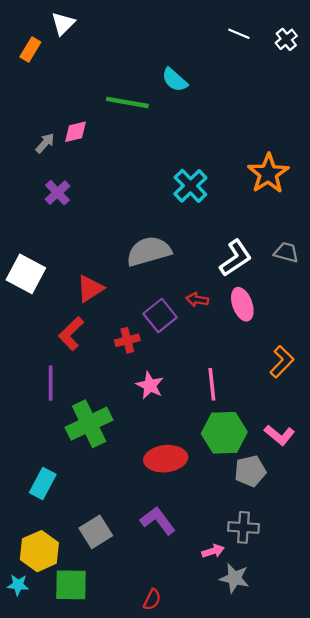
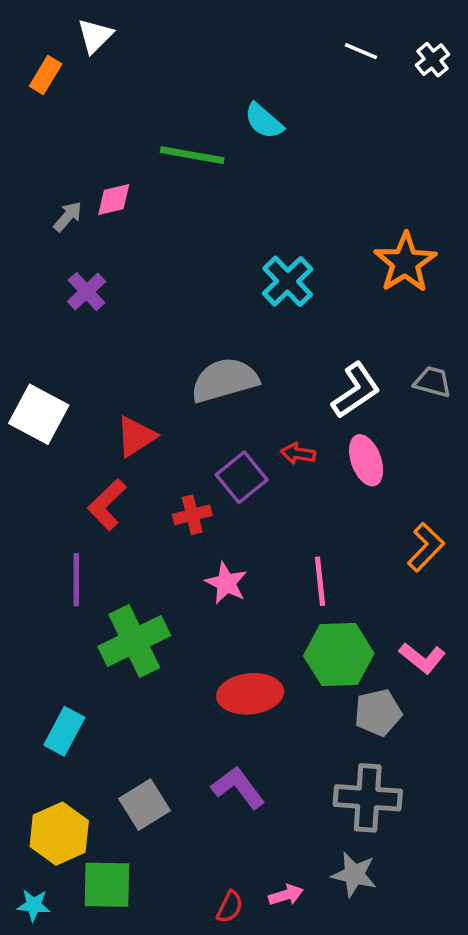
gray cross: (243, 527) -> (368, 798), size x1.4
pink arrow: (213, 551) -> (286, 895), moved
cyan star: (18, 585) -> (34, 905), moved

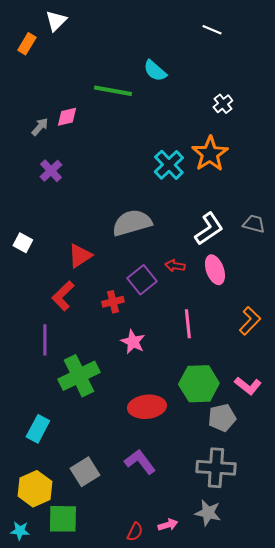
white cross: (433, 60) -> (223, 104), moved
orange star: (405, 263) -> (210, 154), moved
white square: (39, 414) -> (23, 243), size x0.6
pink line: (320, 581) -> (188, 324), moved

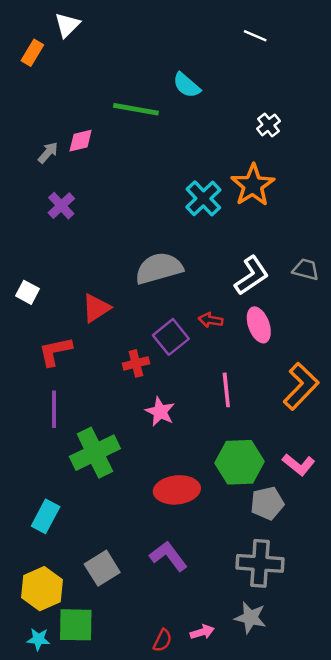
red L-shape: (63, 296) -> (55, 351), moved, turned 32
orange L-shape: (250, 321) -> (301, 386), size x1.4
cyan star: (20, 531) -> (38, 639), moved

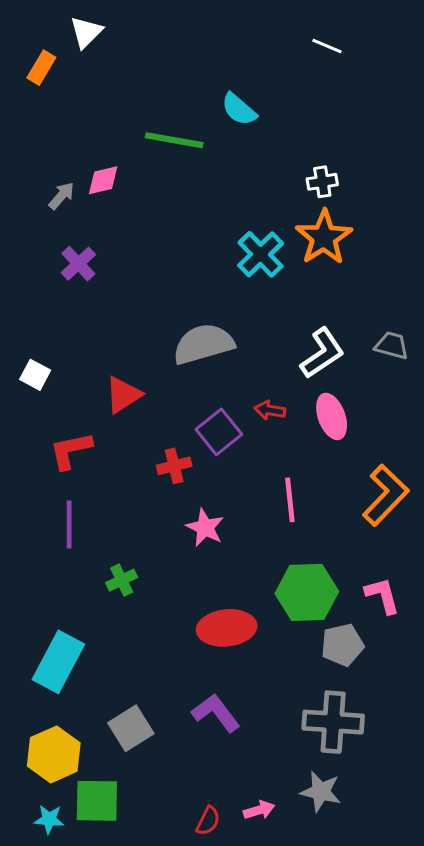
white cross: (268, 125) -> (322, 182), moved, turned 30
green cross: (95, 453) -> (122, 580), size x0.5
pink L-shape: (299, 465) -> (382, 596), turned -144
cyan rectangle: (46, 516) -> (58, 662), size x1.4

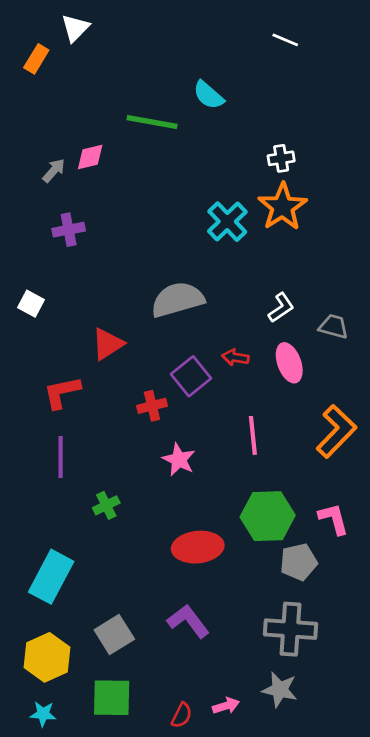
purple cross: (78, 264) -> (69, 230), turned 32
gray trapezoid: (392, 345) -> (334, 326), moved
white L-shape: (322, 353) -> (281, 308), size x0.7
white square: (35, 375) -> (31, 304), moved
green square: (97, 801) -> (112, 698), moved

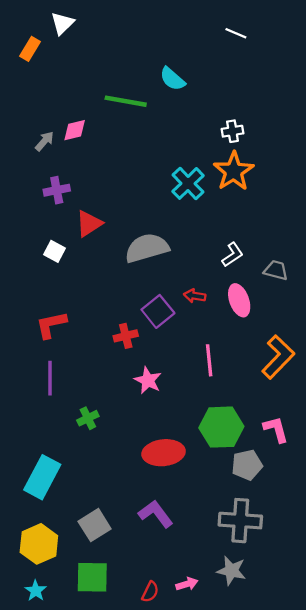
white square: (31, 304) -> (54, 251), moved
red triangle: (108, 344) -> (89, 224), moved
cyan star: (43, 714) -> (36, 591), turned 30

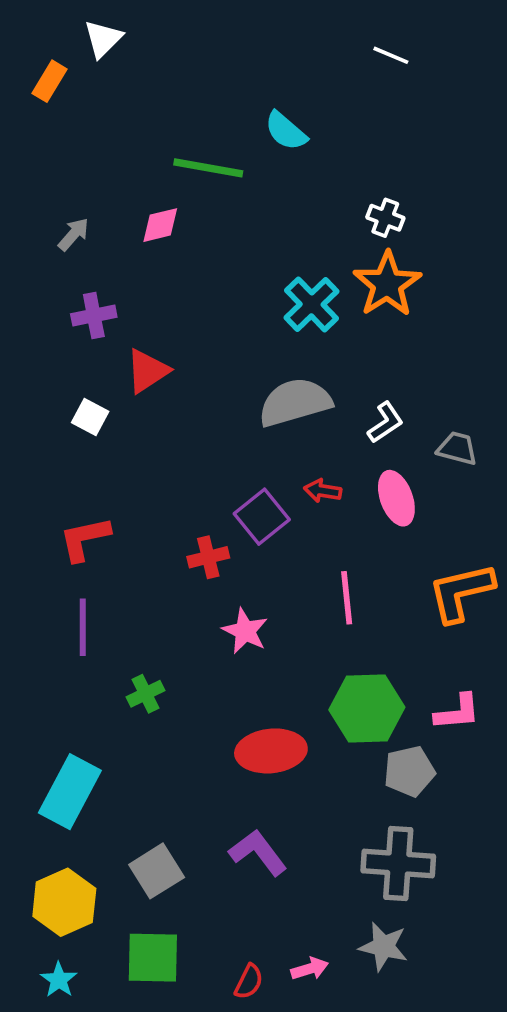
pink diamond: (75, 130) -> (160, 225), moved
white cross: (232, 131) -> (385, 218), turned 30
gray semicircle: (147, 248) -> (295, 402), moved
orange L-shape: (278, 357) -> (461, 592), turned -147
pink L-shape: (276, 429) -> (457, 712), turned 100

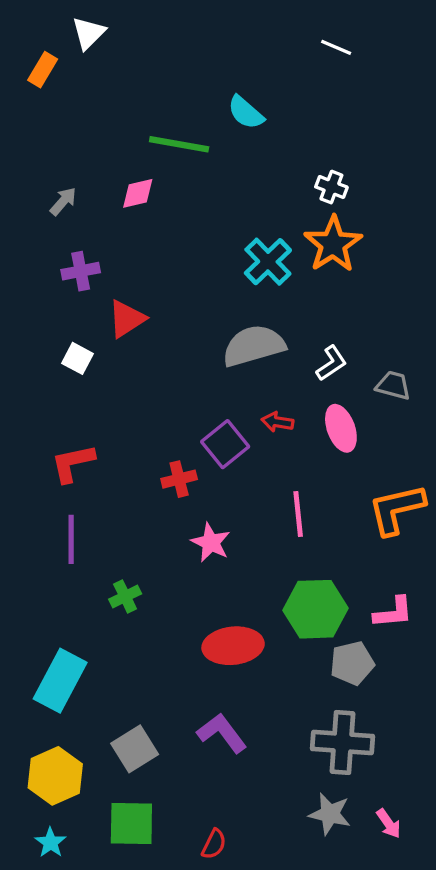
pink arrow: (310, 969) -> (389, 823), moved, turned 72

